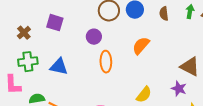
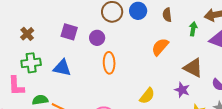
green arrow: (190, 12) -> (193, 29), moved
purple square: (55, 23) -> (69, 32), moved
orange semicircle: (141, 46) -> (160, 47), moved

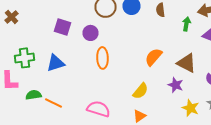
brown cross: (27, 34) -> (12, 17), moved
orange semicircle: (160, 47) -> (154, 57), moved
blue triangle: (62, 68) -> (56, 63), turned -30

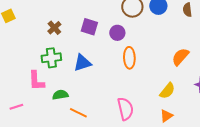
brown cross: (12, 17) -> (54, 28), moved
orange line: (54, 103) -> (78, 113), moved
pink semicircle: (98, 109) -> (125, 109), turned 60

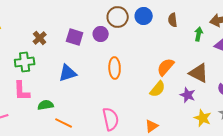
purple circle: (117, 33) -> (101, 34), moved
green cross: (51, 58) -> (25, 62), moved
yellow semicircle: (167, 91) -> (158, 89), moved

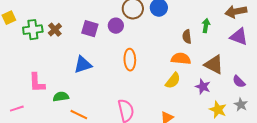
brown semicircle: (173, 20) -> (187, 37), moved
green arrow: (199, 34) -> (206, 26), moved
green cross: (25, 62) -> (33, 30), moved
orange semicircle: (166, 67) -> (181, 59), turned 54

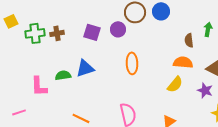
brown cross: (55, 30) -> (57, 33), turned 32
green semicircle: (61, 97) -> (63, 75), moved

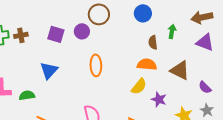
blue circle: (161, 11) -> (143, 13), moved
blue triangle: (85, 68) -> (49, 70), turned -30
green semicircle: (63, 75) -> (27, 95), moved
purple star: (205, 90) -> (159, 99), moved

